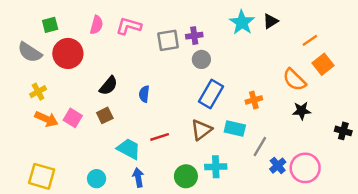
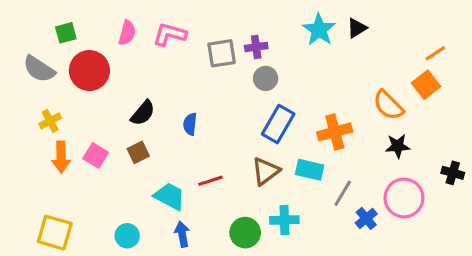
orange line: (310, 40) -> (435, 53), moved
orange cross: (254, 100) -> (335, 132), size x1.5
orange arrow: (46, 119) -> (61, 157), turned 65
pink circle: (305, 168) -> (404, 198), moved

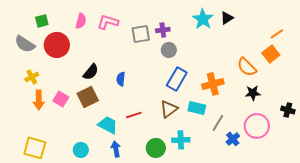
brown square: (138, 152) -> (88, 97), size x1.5

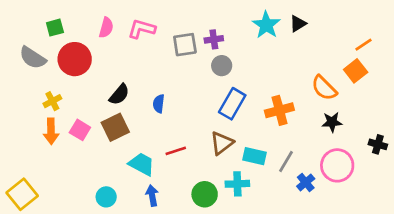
yellow cross: (32, 77) -> (52, 101), moved
cyan rectangle: (197, 108) -> (255, 156), moved
yellow square: (35, 148) -> (22, 194), moved, turned 35

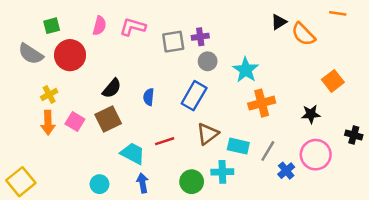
cyan star: (266, 25) -> (246, 70), moved
orange line: (363, 45) -> (338, 13), moved, turned 42
orange square: (356, 71) -> (333, 81), moved
orange semicircle: (324, 88) -> (303, 34), moved
blue rectangle: (232, 104) -> (194, 96), moved

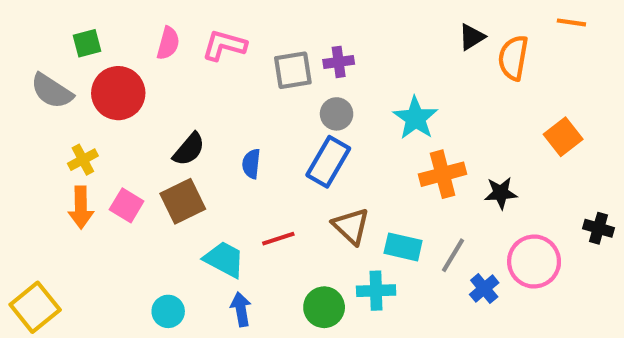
orange semicircle: (303, 34) -> (513, 58), turned 55
gray circle: (208, 61) -> (337, 114), moved
black star: (311, 114) -> (501, 193), moved
brown triangle: (208, 134) -> (351, 226), turned -40

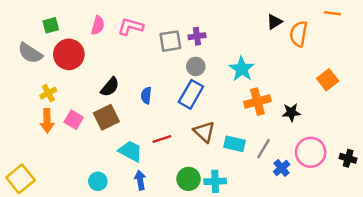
black cross: (598, 228) -> (348, 158), moved
cyan cross: (376, 291) -> (215, 181), moved

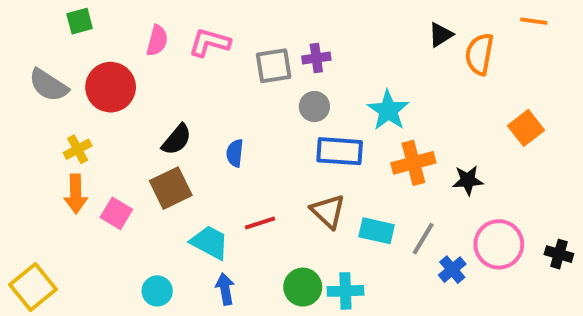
green square: (51, 25) -> (80, 21), moved
blue rectangle: (191, 94) -> (340, 151), moved, turned 64
pink square: (74, 120) -> (116, 213), moved

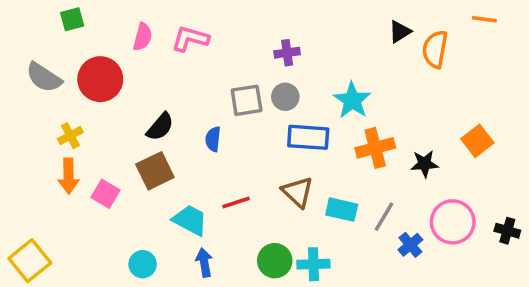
gray square: (274, 66) -> (247, 100), moved
orange square: (526, 128) -> (477, 141), moved

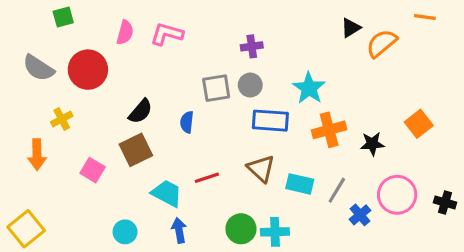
orange semicircle: (435, 49) -> (382, 43), turned 40
orange arrow: (69, 176) -> (37, 155), moved

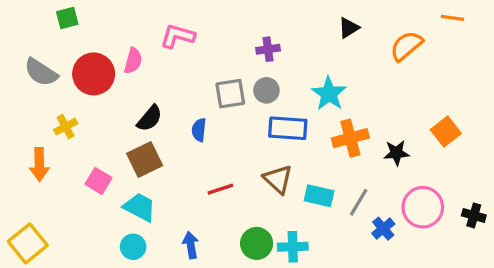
black triangle: (351, 28) -> (349, 28), moved
pink semicircle: (125, 32) -> (133, 61), moved
cyan trapezoid: (167, 193) -> (140, 207), moved

